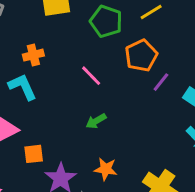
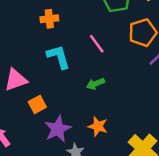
cyan L-shape: (23, 87) -> (58, 57), moved
orange square: (34, 154) -> (37, 104), turned -30

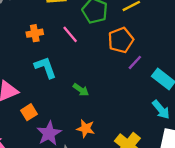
pink line: (97, 44) -> (70, 34), moved
green arrow: (95, 84) -> (81, 90), turned -119

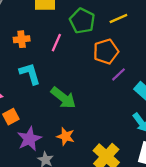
pink line: (70, 34) -> (56, 43), turned 60
green arrow: (81, 90) -> (63, 98), size x1.6

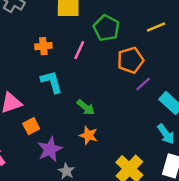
yellow line: (118, 18) -> (156, 27), moved
green arrow: (63, 98) -> (86, 107), size x0.7
orange star: (66, 136) -> (88, 135), moved

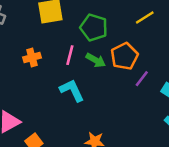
cyan L-shape: (51, 82) -> (72, 90), moved
green arrow: (86, 107) -> (96, 60), moved

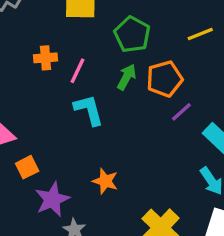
pink line: (70, 55) -> (77, 71), moved
green arrow: (96, 60) -> (127, 77), turned -102

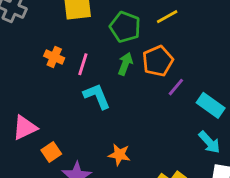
yellow line: (200, 34) -> (167, 17), moved
orange cross: (45, 58) -> (54, 57), turned 36

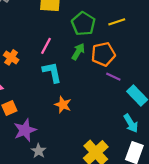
orange cross: (54, 57) -> (11, 57), moved
purple line: (176, 87) -> (113, 77), turned 64
orange star: (119, 155) -> (63, 105), moved

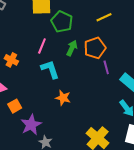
green pentagon: (83, 24) -> (62, 22), moved
purple line: (113, 77) -> (106, 67), turned 56

